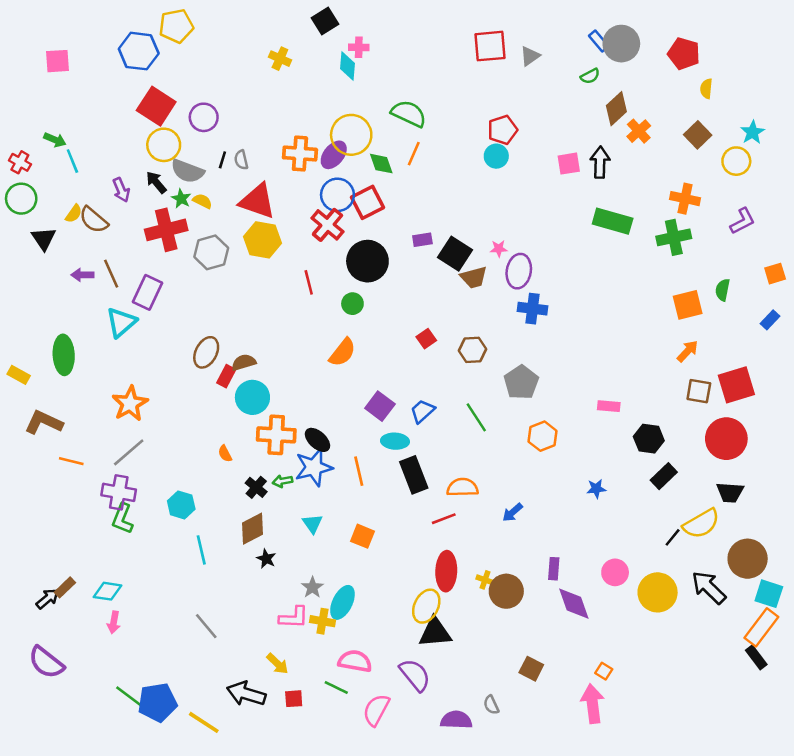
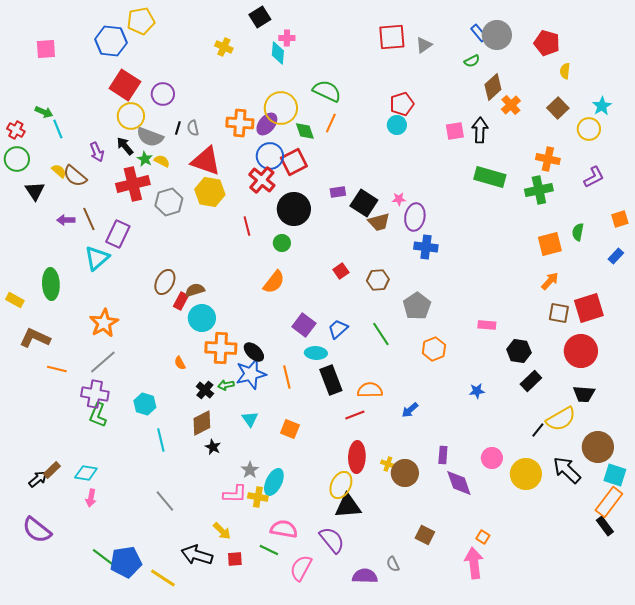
yellow semicircle: (74, 214) -> (59, 171), turned -84

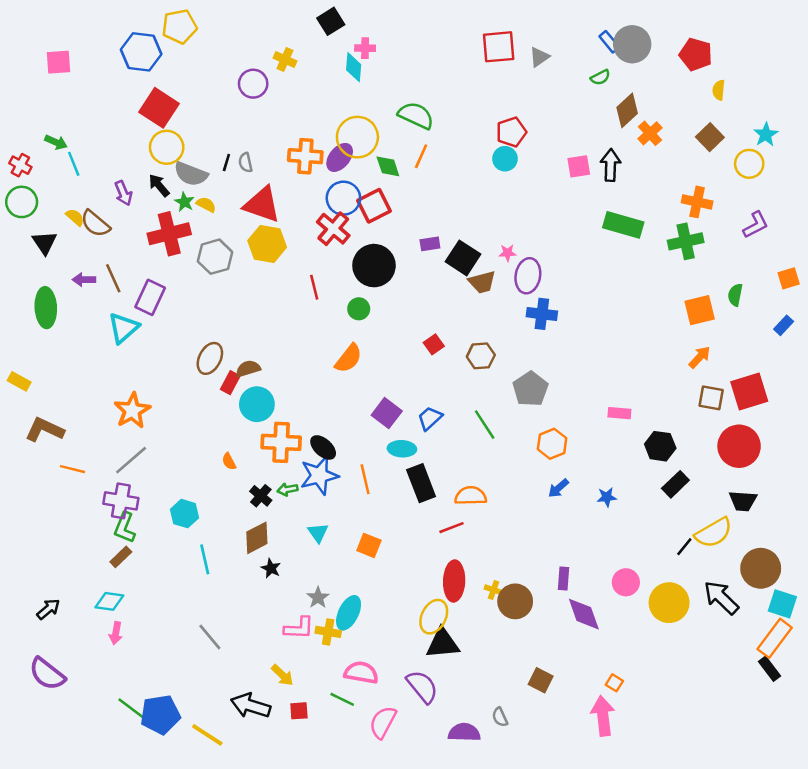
purple circle: (163, 94) -> (253, 84), moved
green ellipse: (51, 284) -> (46, 308), moved
blue arrow: (410, 410) -> (558, 488), moved
brown rectangle: (52, 470) -> (121, 557), moved

